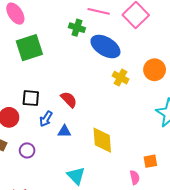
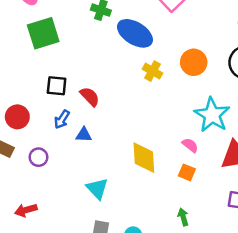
black square: (31, 98) -> (57, 86), moved
yellow diamond: (102, 140) -> (144, 158), moved
orange square: (150, 161) -> (187, 172), turned 32
pink semicircle: (135, 177) -> (190, 145), moved, turned -40

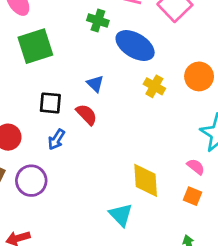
blue triangle: (84, 135) -> (95, 84), moved, turned 42
purple circle: (38, 157) -> (31, 181), size x1.5
cyan triangle: (97, 189) -> (121, 215), moved

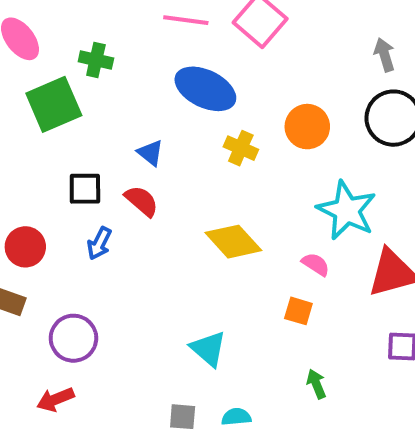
green cross: (98, 20) -> (96, 60), moved
yellow diamond: (146, 180) -> (233, 242), moved, turned -33
purple circle: (31, 181) -> (73, 338), moved
orange square: (192, 196) -> (298, 311), moved

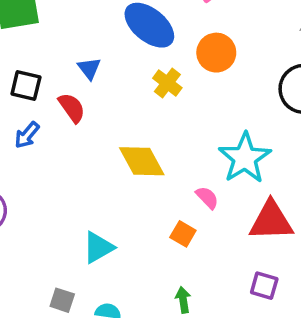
orange circle: (307, 127) -> (216, 53), moved
cyan triangle: (208, 349) -> (98, 248), turned 36

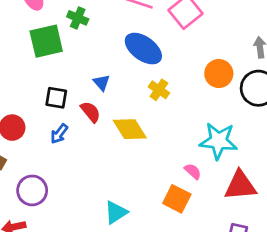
orange circle: (216, 53) -> (219, 74), moved
cyan star: (245, 158) -> (218, 141), turned -30
yellow diamond: (142, 161) -> (130, 129), moved
orange square: (183, 234) -> (177, 199), size x1.5

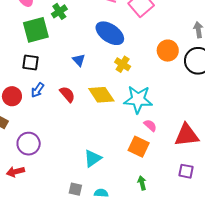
green cross: (78, 18) -> (59, 11), turned 35
black square: (56, 98) -> (30, 62), moved
red semicircle: (91, 112) -> (67, 94), moved
blue arrow: (59, 134) -> (37, 90), moved
cyan star: (218, 141) -> (138, 99), moved

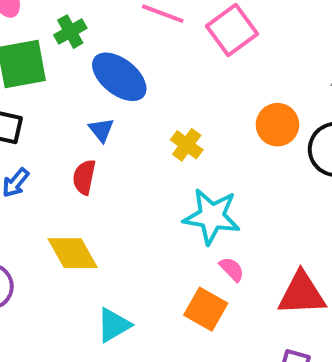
blue ellipse: (110, 33) -> (119, 77), moved
red semicircle: (67, 94) -> (84, 177), moved, turned -132
yellow diamond: (101, 95) -> (73, 253), moved

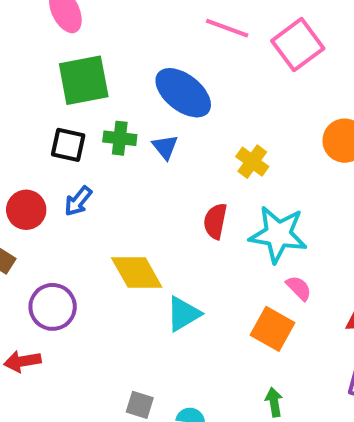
green cross: (70, 32) -> (120, 138), moved, turned 36
red semicircle: (84, 177) -> (215, 221), moved
cyan triangle: (114, 325) -> (183, 314), moved

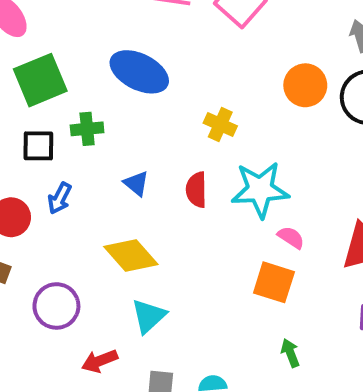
blue triangle: (165, 147) -> (136, 183), moved
cyan triangle: (183, 314) -> (149, 316), moved
red arrow: (22, 361) -> (100, 361), moved

